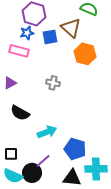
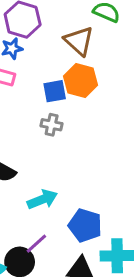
blue square: (50, 37) -> (55, 91), moved
orange hexagon: (85, 54) -> (81, 81), moved

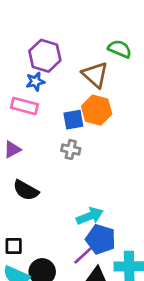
cyan arrow: (42, 199) -> (90, 216), moved
purple line: (36, 244) -> (83, 255), moved

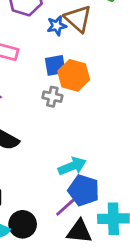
blue star: (35, 82) -> (57, 26), moved
orange hexagon: (97, 110) -> (74, 75), moved

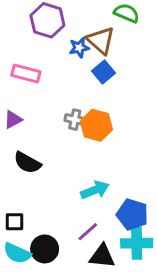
blue square: (55, 65) -> (104, 72), moved, turned -30
orange hexagon: (74, 75) -> (96, 125), moved
blue pentagon: (84, 190) -> (132, 214), moved

